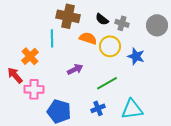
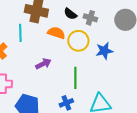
blue star: (136, 56) -> (104, 51), turned -30
green line: (107, 83) -> (75, 78), turned -60

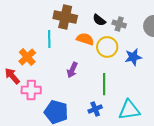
purple arrow: (43, 64) -> (72, 70), turned 140

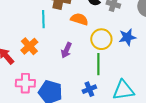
yellow circle: (107, 47) -> (101, 39), moved
orange cross: (27, 57) -> (29, 46), moved
pink cross: (31, 90) -> (25, 83), moved

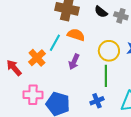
cyan line: (43, 19) -> (55, 43), moved, turned 30
orange semicircle: (79, 19) -> (76, 35), moved

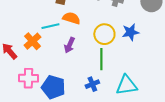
cyan line: (55, 43) -> (50, 26), turned 48

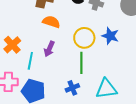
cyan line: (50, 26) -> (30, 61), moved, turned -66
blue star: (130, 32) -> (110, 36), turned 30

